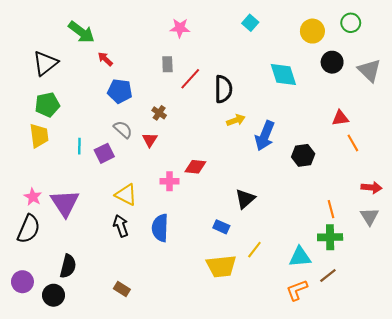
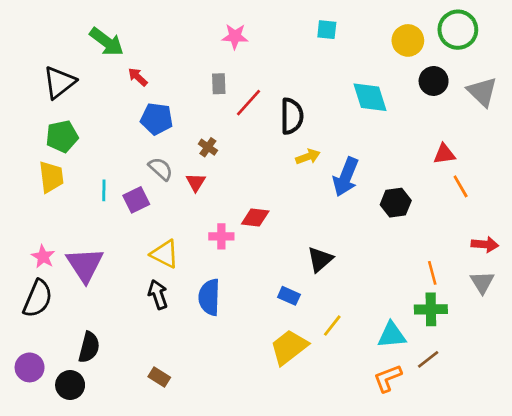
cyan square: (250, 23) -> (327, 30), turned -35
green circle: (351, 23) -> (458, 30), size x1.5
yellow trapezoid: (221, 266) -> (289, 347), turned 148

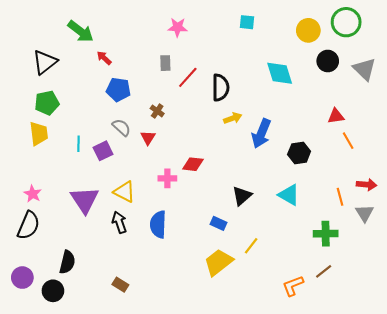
purple triangle: (85, 265) -> (85, 200), moved
orange line: (432, 273) -> (340, 197), moved
cyan triangle: (392, 335) -> (289, 195), moved, turned 35

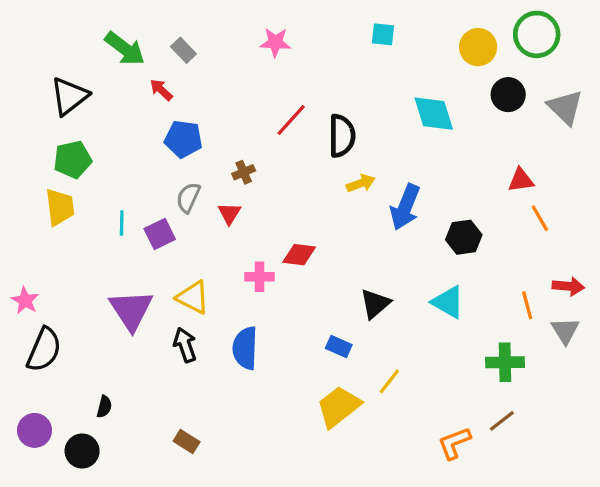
gray rectangle: (165, 63) -> (183, 50), moved, turned -42
brown cross: (157, 111) -> (244, 172), turned 32
gray semicircle: (121, 127) -> (188, 198), turned -108
pink star: (33, 194) -> (25, 301), moved
black semicircle: (67, 262) -> (104, 407), size x0.6

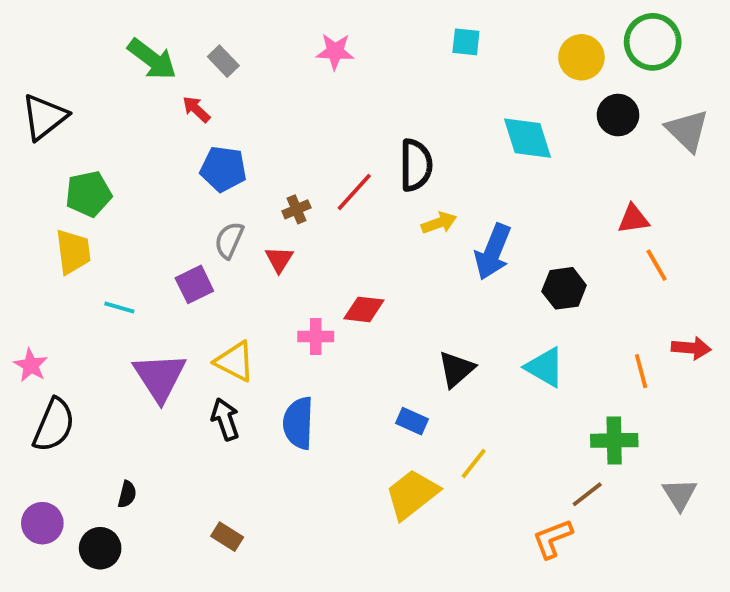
black triangle: (69, 96) -> (44, 117), moved
red line: (291, 120) -> (354, 192), moved
cyan line: (122, 223) -> (119, 308), moved, turned -75
gray triangle: (565, 331) -> (680, 494), moved
brown line: (502, 421) -> (587, 494), moved

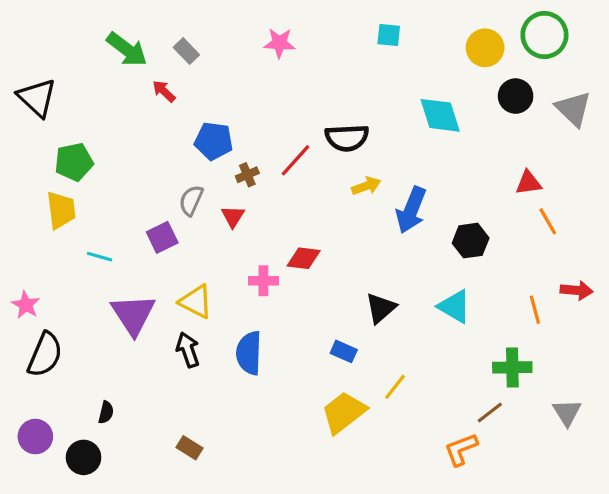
black triangle: (44, 117) -> (37, 98), turned -39
black semicircle: (416, 165) -> (347, 138), turned 87
blue pentagon: (223, 169) -> (214, 141), moved

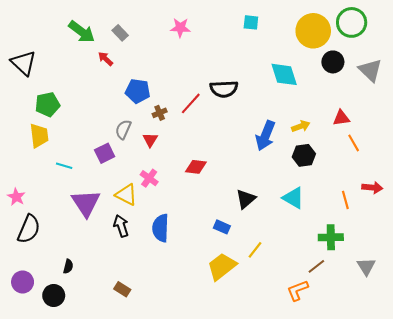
yellow circle: (485, 48) -> (313, 31), size x1.4
yellow arrow: (366, 186) -> (301, 126), moved
pink cross: (263, 281) -> (149, 178), moved, turned 36

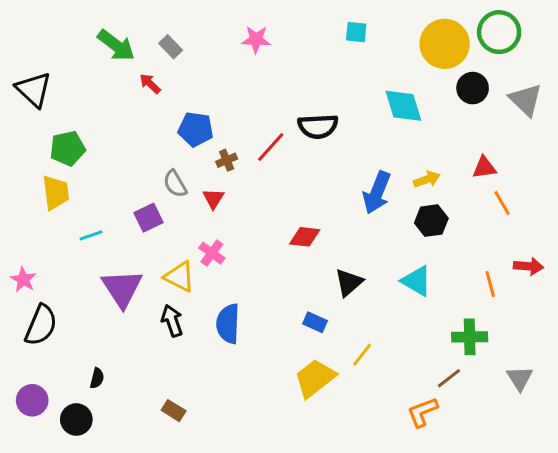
gray semicircle: (123, 129) -> (175, 184), turned -54
cyan line: (64, 166) -> (91, 235), turned -35
red diamond: (196, 167) -> (305, 237), moved

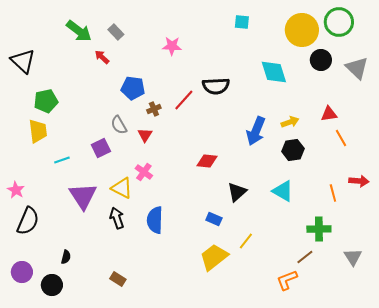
pink star: (256, 39) -> (172, 46), moved

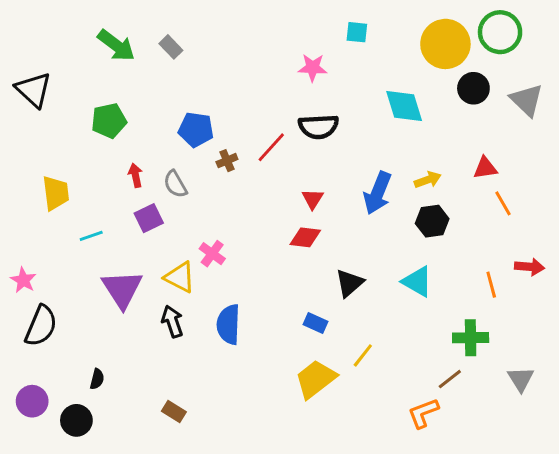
pink star: (172, 46) -> (313, 68), moved
red arrow: (102, 57) -> (135, 175), moved, turned 35
green pentagon: (46, 101) -> (109, 121), moved
red triangle: (145, 135) -> (313, 199), moved

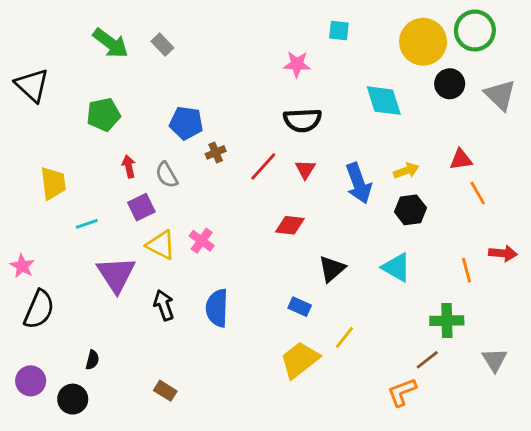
red line: (271, 147) -> (263, 166), moved
blue arrow: (378, 193) -> (359, 183), turned -42
red triangle: (313, 199) -> (305, 169), moved
yellow triangle: (180, 277) -> (161, 245), moved

